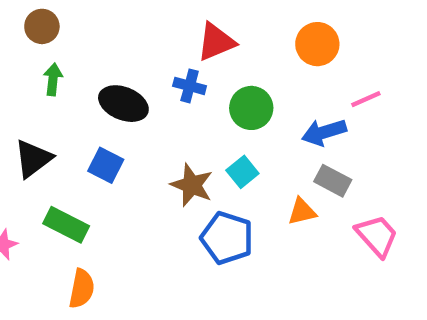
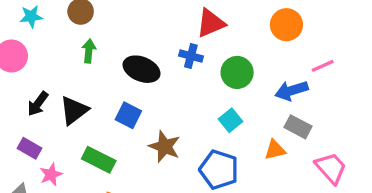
brown star: (192, 185) -> (165, 147), moved

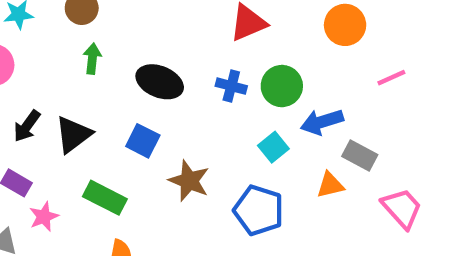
blue cross: (191, 56) -> (231, 86), moved
blue arrow: (291, 91) -> (322, 122), moved

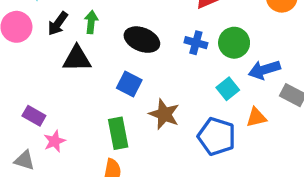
black arrow: (27, 126) -> (58, 24), moved
black triangle: (73, 134) -> (77, 59), moved, turned 36
orange triangle: (330, 185) -> (256, 117), moved
green rectangle: (105, 198) -> (118, 133), moved, turned 52

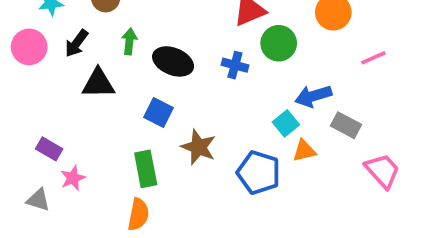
green arrow: (91, 22) -> (129, 41), moved
green circle: (234, 43) -> (279, 43), moved
cyan square: (228, 89) -> (286, 123), moved

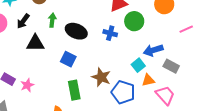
brown star: (199, 147) -> (101, 77), moved
green rectangle: (146, 169) -> (74, 90), moved
pink trapezoid: (382, 171) -> (165, 95), moved
pink star: (73, 178) -> (27, 85), moved

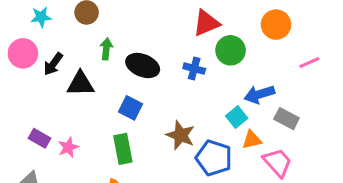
black arrow: (23, 21) -> (53, 64), moved
green rectangle: (74, 90) -> (123, 149), moved

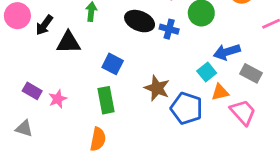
black ellipse: (143, 65) -> (140, 21), moved

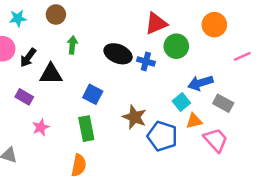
purple rectangle: (32, 91) -> (24, 97), moved

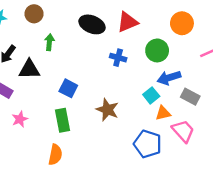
green circle: (176, 46) -> (157, 50), moved
black ellipse: (118, 54) -> (92, 24), moved
blue pentagon: (162, 136) -> (148, 144), moved

